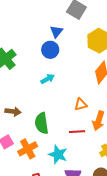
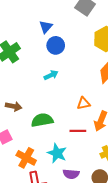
blue triangle: (56, 31) -> (46, 27), moved
green semicircle: (42, 123) -> (42, 120), turned 85
orange cross: (28, 149) -> (26, 158), moved, turned -36

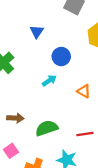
blue circle: (56, 45) -> (61, 57), moved
orange triangle: (84, 103) -> (84, 91), moved, turned 48

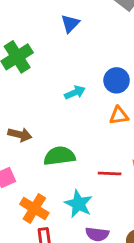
blue circle: (61, 57) -> (117, 80), moved
orange triangle: (84, 91) -> (119, 116), turned -48

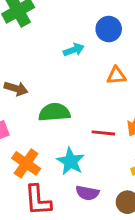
blue circle: (117, 80) -> (109, 29), moved

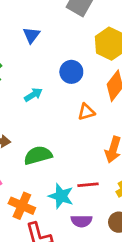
cyan arrow: (74, 50) -> (33, 95), moved
red line: (103, 133) -> (88, 185), moved

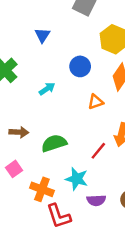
red line: (88, 185) -> (98, 151), moved, turned -42

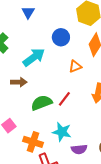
cyan arrow: (47, 89) -> (34, 57), size x1.6
brown arrow: (19, 132) -> (19, 82), moved
red line: (98, 151) -> (64, 99), moved

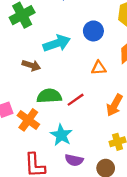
orange cross: (33, 142) -> (28, 120), moved

